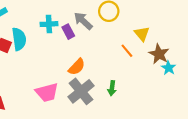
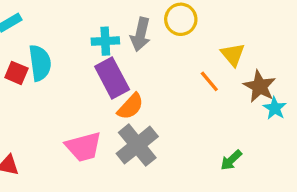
gray arrow: (83, 21) -> (141, 34), turned -120
cyan cross: (49, 24) -> (105, 41), moved
purple rectangle: (68, 32) -> (112, 78), moved, size x1.6
green arrow: (112, 88) -> (231, 160), moved, turned 40

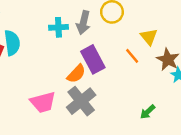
purple rectangle: (112, 78) -> (93, 59), moved

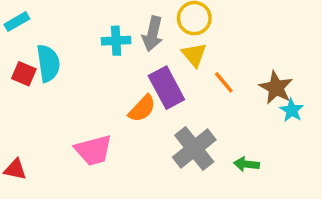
yellow triangle: (149, 37) -> (194, 55), moved
gray cross: (81, 101) -> (194, 148), moved
green arrow: (148, 112) -> (246, 164), turned 49

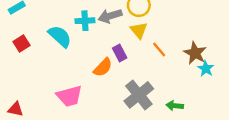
gray arrow: (153, 34) -> (110, 16), turned 60
cyan semicircle: (48, 63) -> (60, 36), moved, turned -40
red square: (24, 74) -> (22, 43), turned 35
purple rectangle: (166, 88) -> (120, 53), size x0.6

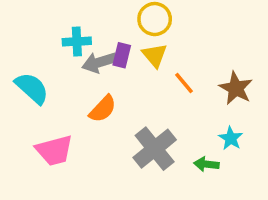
gray arrow: (110, 16) -> (99, 62), moved
cyan semicircle: (60, 36) -> (32, 88), moved
purple rectangle: (120, 53) -> (122, 55), moved, turned 42
cyan star: (206, 69) -> (231, 138), moved

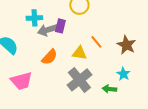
yellow triangle: (155, 55) -> (79, 53), moved, turned -42

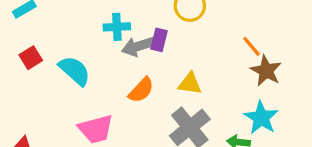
orange line: (96, 42) -> (251, 46), moved
cyan star: (123, 74) -> (261, 118), size x1.5

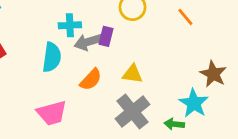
orange line: (251, 46) -> (185, 17), moved
cyan semicircle: (75, 71) -> (52, 57), moved, turned 56
brown star: (266, 71) -> (213, 74), moved

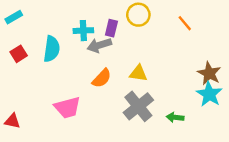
purple rectangle: (106, 36) -> (111, 28), moved
cyan semicircle: (52, 57) -> (52, 49), moved
cyan star: (194, 103) -> (209, 94), moved

